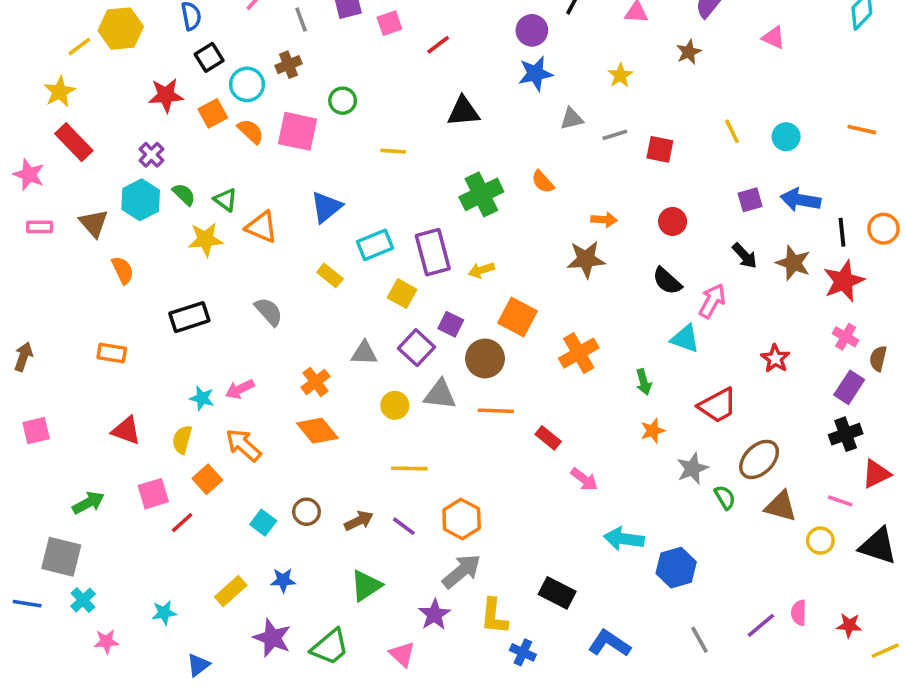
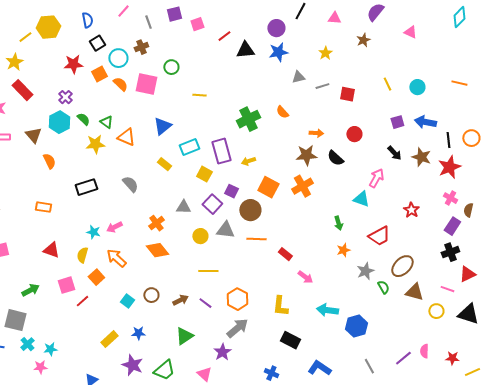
black triangle: (463, 111) -> (245, 50), moved
black semicircle: (667, 281) -> (335, 158), moved
orange cross: (579, 353) -> (302, 186), moved
cyan star: (164, 613) -> (50, 349), moved
yellow L-shape: (494, 616) -> (280, 306), moved

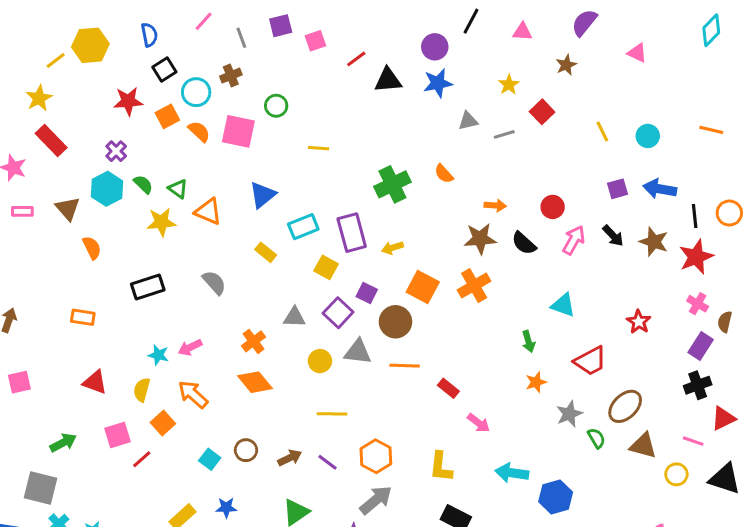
red square: (347, 94) -> (542, 112), moved, turned 35
pink arrow: (376, 178) -> (574, 240), moved

